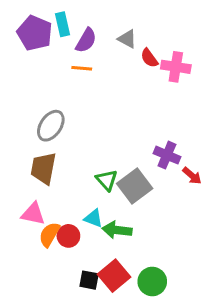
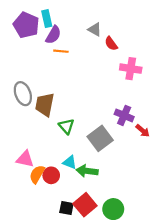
purple semicircle: (86, 40) -> (53, 35), moved
pink cross: (176, 67) -> (131, 69), moved
gray ellipse: (51, 126) -> (23, 94), moved, turned -55
brown trapezoid: (43, 168) -> (45, 105), moved
green triangle: (107, 180) -> (66, 126), moved

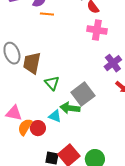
pink cross: (131, 69) -> (97, 30), moved
purple cross: (124, 115) -> (113, 63), moved, turned 30
green arrow: (87, 171) -> (70, 108), moved

